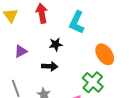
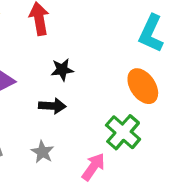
cyan L-shape: (77, 22) -> (151, 33), moved

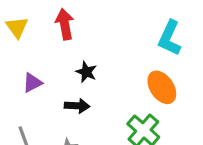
black star: (62, 70) -> (86, 72), turned 30

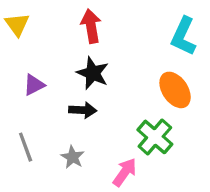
red arrow: (65, 24) -> (91, 26), moved
black star: (86, 72) -> (93, 73), size x1.4

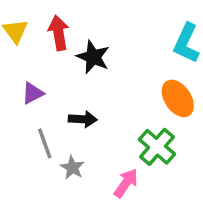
red arrow: (91, 26) -> (59, 33), moved
black star: (93, 73) -> (93, 57), moved
gray line: (26, 147) -> (45, 143), moved

